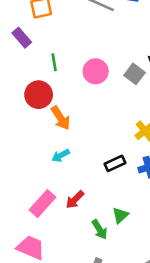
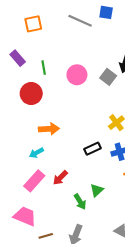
purple rectangle: (22, 38) -> (18, 58), moved
orange arrow: (61, 118) -> (49, 129), moved, turned -60
cyan arrow: (61, 156) -> (36, 153), moved

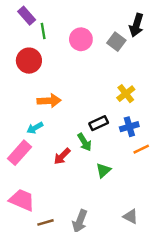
purple rectangle: (18, 58) -> (27, 16), moved
pink rectangle: (34, 181) -> (19, 153), moved
green arrow: (80, 202) -> (84, 142), moved

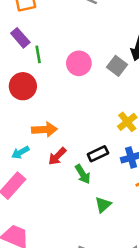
cyan arrow: (35, 128) -> (20, 152), moved
red arrow: (62, 156) -> (57, 156), moved

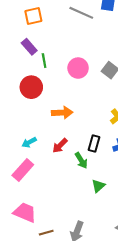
orange arrow: (44, 130) -> (62, 113), moved
black rectangle: (98, 154) -> (94, 143), turned -49

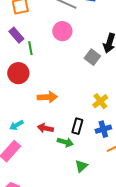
pink circle: (78, 68) -> (62, 31), moved
red arrow: (60, 146) -> (45, 128), turned 56
green arrow: (81, 160) -> (65, 142), turned -42

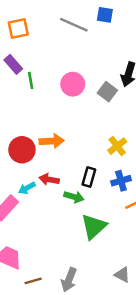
pink circle: (62, 31) -> (73, 84), moved
red circle: (18, 73) -> (22, 150), moved
cyan arrow: (16, 125) -> (27, 188), moved
green triangle: (81, 166) -> (94, 226), size x1.6

